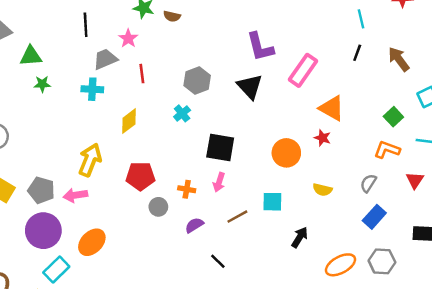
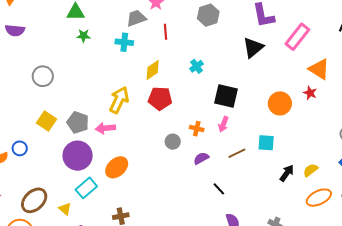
gray hexagon: (197, 80) -> (208, 15), moved
black triangle: (250, 87) -> (253, 48), turned 30
red pentagon: (140, 176) -> (160, 98), moved
yellow semicircle: (322, 190) -> (311, 170), moved, turned 126

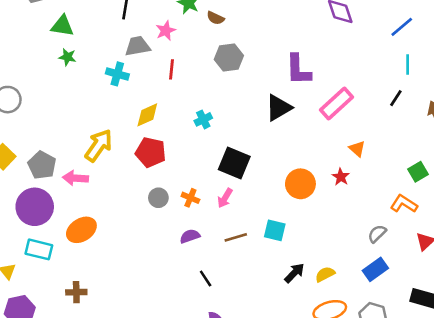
orange triangle: (319, 69) -> (357, 149), size x0.6
gray circle: (173, 142) -> (158, 198), moved
cyan rectangle: (86, 188) -> (39, 249), turned 45

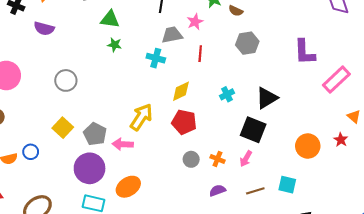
black triangle: (279, 108) -> (267, 98), moved

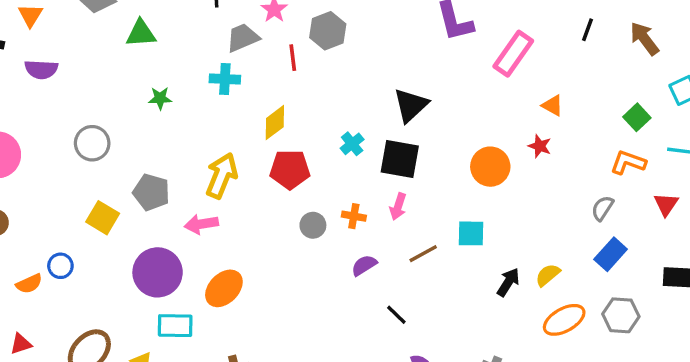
gray hexagon: (247, 43) -> (328, 31), moved
green star: (115, 45) -> (160, 98), moved
cyan cross: (227, 94) -> (352, 144), moved
gray pentagon: (95, 134) -> (151, 192), moved

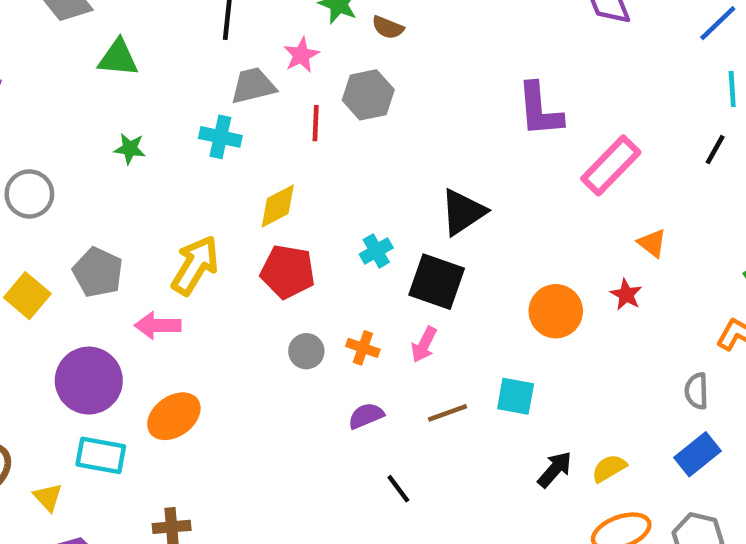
gray semicircle: (602, 208) -> (696, 391), turned -44

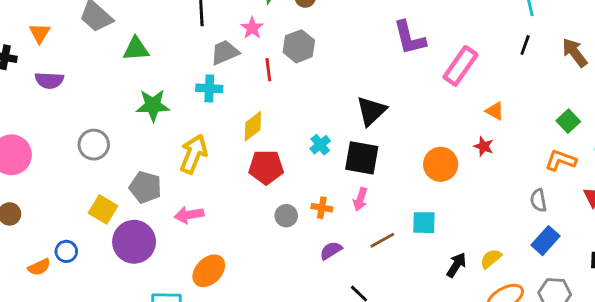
green star: (130, 149) -> (153, 105), size x1.6
yellow arrow: (195, 265) -> (194, 154), moved
purple circle: (89, 381) -> (134, 242), moved

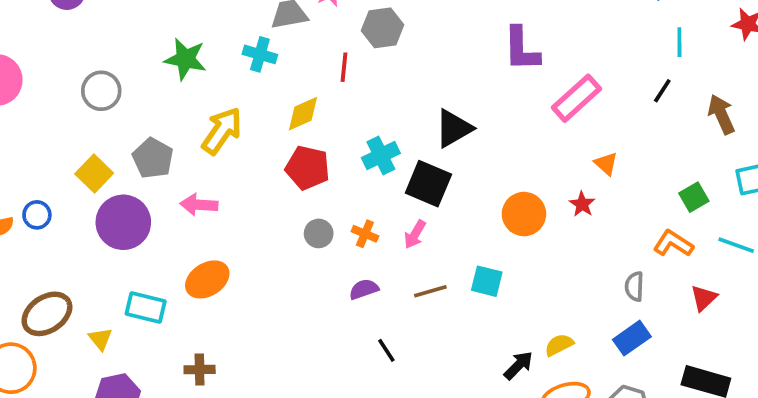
red line: (268, 70) -> (344, 67), moved
cyan cross: (320, 145) -> (381, 155), size x1.4
black arrow: (456, 265) -> (518, 365), moved

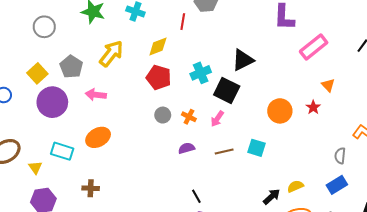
black line: (386, 350) -> (196, 196), moved

